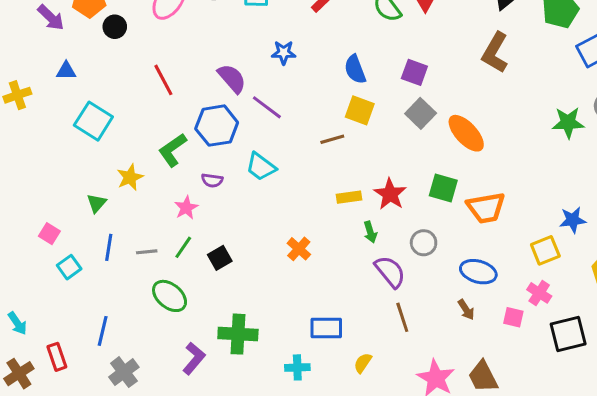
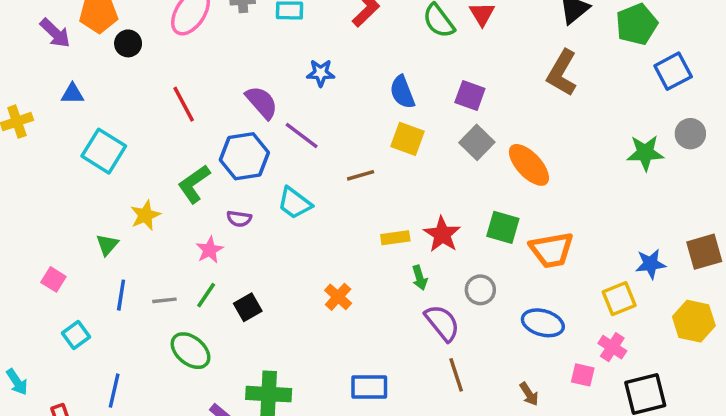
brown line: (332, 139) -> (361, 175), moved
cyan square: (69, 267) -> (76, 335), moved
brown arrow: (466, 310) -> (529, 394), moved

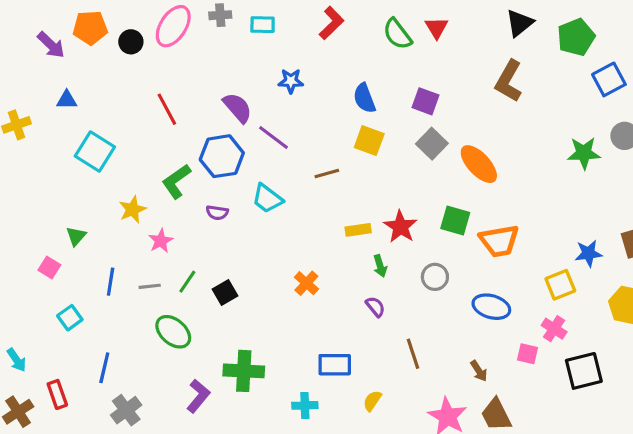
black circle: (128, 43) -> (131, 42), moved
green triangle: (107, 245) -> (76, 236), moved
pink star: (210, 250) -> (161, 241), moved
purple semicircle: (442, 323) -> (375, 307), moved, size x0.6

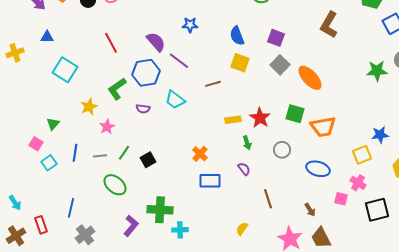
cyan square: (70, 318) -> (49, 163), moved
blue rectangle: (335, 365) -> (210, 181), moved
cyan cross: (305, 405) -> (180, 230), moved

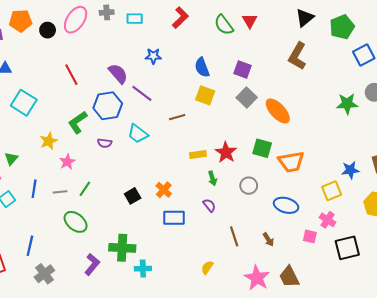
black square: (148, 160) -> (133, 196), moved
brown arrow: (310, 210) -> (268, 240), moved

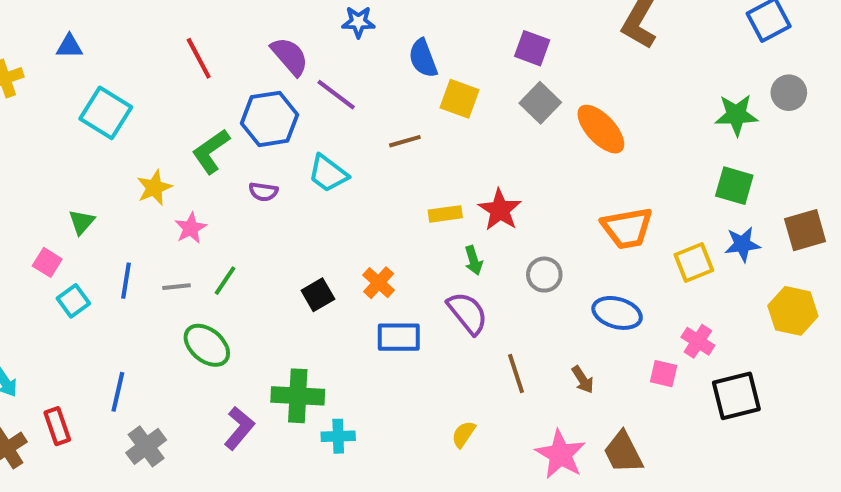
blue semicircle: (202, 67) -> (423, 58), moved
green square: (262, 148) -> (734, 186), moved
yellow square: (332, 191) -> (694, 262), moved
purple semicircle: (209, 205) -> (468, 313), size x1.6

